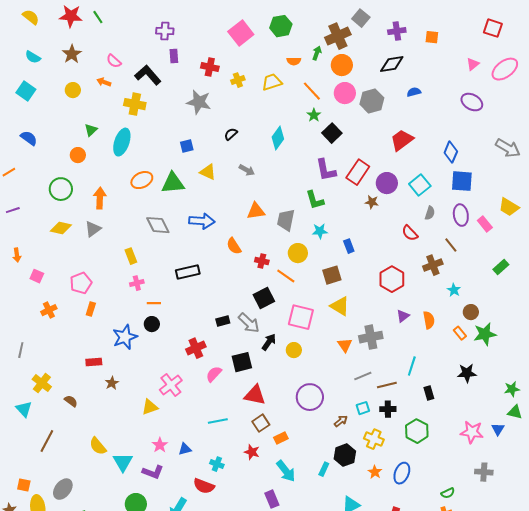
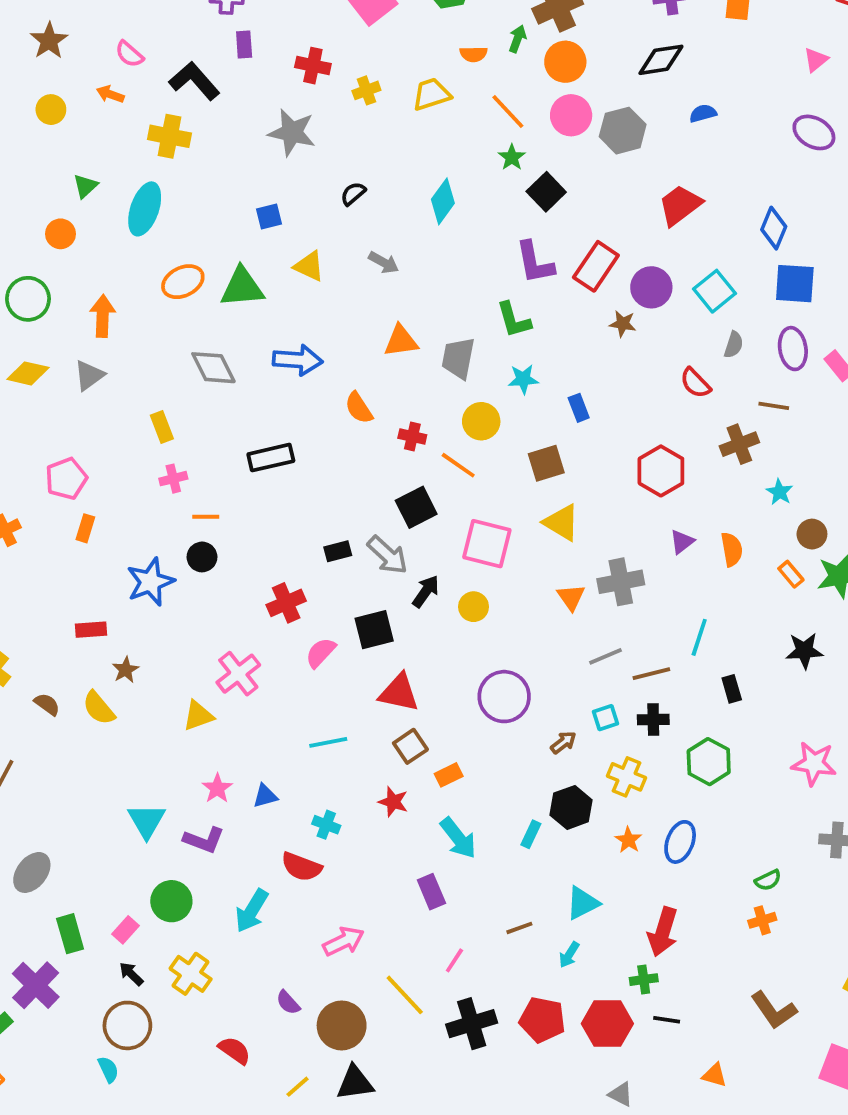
brown line: (451, 245) -> (774, 406), turned -42
yellow semicircle: (98, 446) -> (99, 708), moved

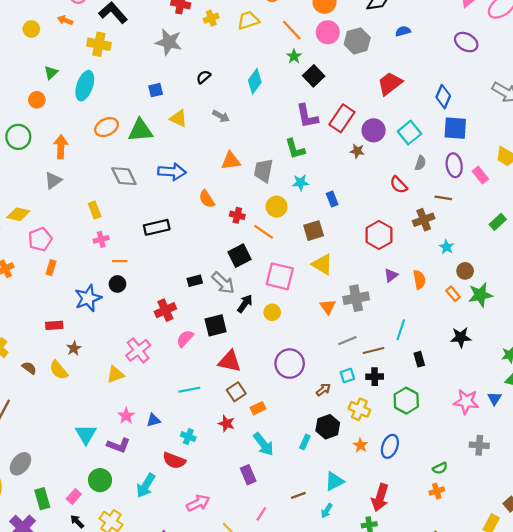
yellow diamond: (28, 373) -> (18, 214), moved

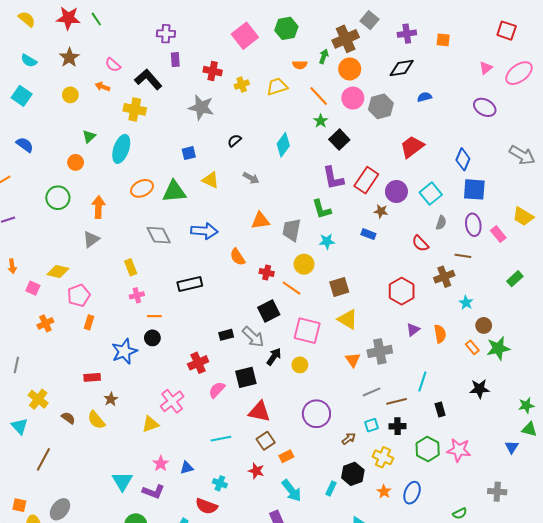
blue rectangle: (332, 199) -> (368, 234), moved, turned -48
pink star: (466, 402) -> (459, 450), moved

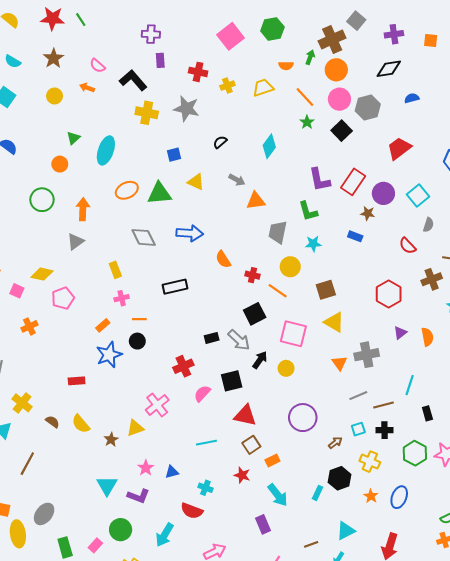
yellow cross: (135, 109) -> (147, 113), moved
black square: (339, 140) -> (342, 131), moved
orange triangle: (260, 221) -> (256, 201), moved
orange rectangle: (89, 322) -> (103, 325), moved, turned 32
brown star: (111, 399) -> (111, 440), moved

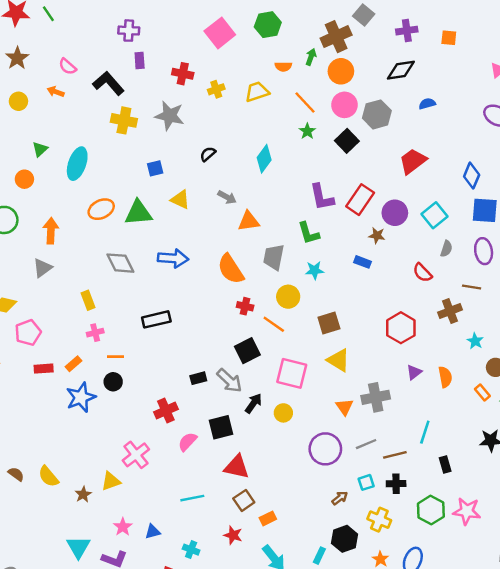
orange semicircle: (223, 259) -> (231, 269), moved, size x1.5
red rectangle: (77, 381) -> (44, 369), moved
purple circle: (303, 418) -> (325, 449), moved

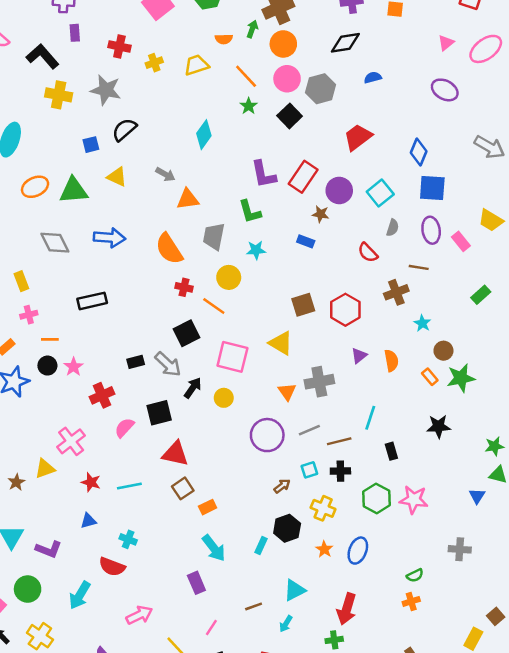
black semicircle: (208, 154) -> (124, 130), moved, size x1.5
brown square: (329, 323) -> (303, 305), moved
pink star: (123, 527) -> (73, 367), moved
red star: (233, 535) -> (91, 482), moved

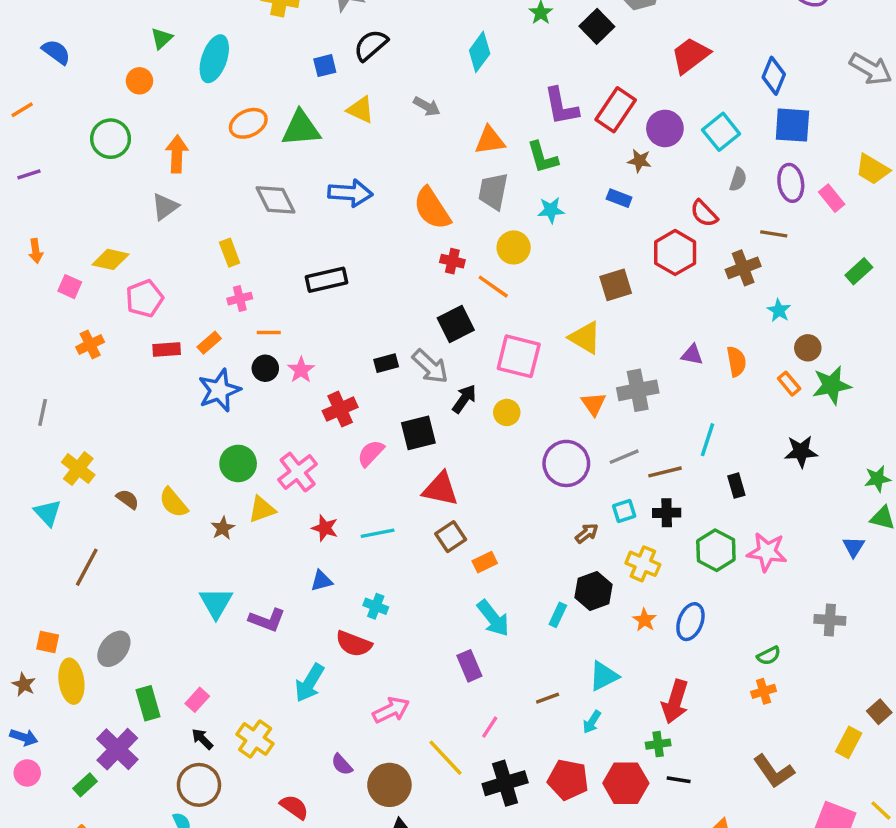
orange triangle: (188, 199) -> (490, 140), moved
red hexagon: (345, 310) -> (675, 253), moved
purple triangle: (359, 356) -> (692, 355), turned 49
green circle: (28, 589) -> (238, 463), moved

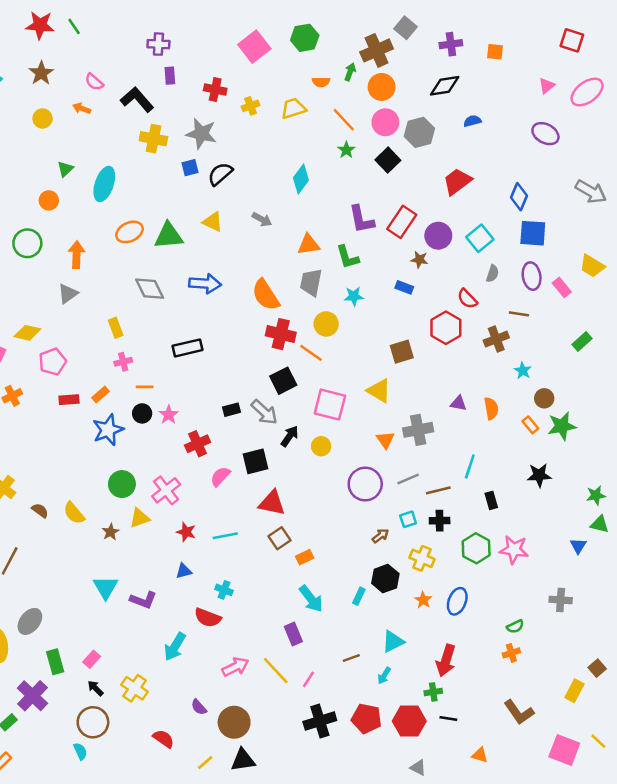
blue square: (325, 66) -> (190, 168), moved
red cross: (452, 261) -> (281, 334), size x1.6
yellow line: (446, 758) -> (276, 671), moved

